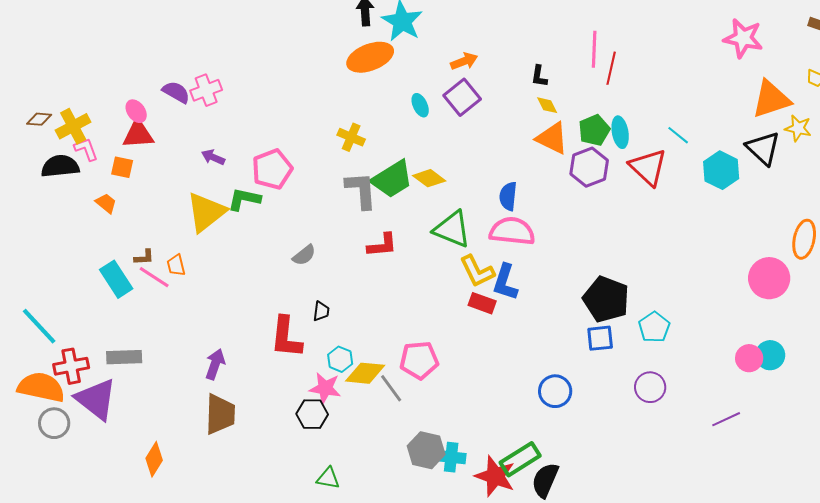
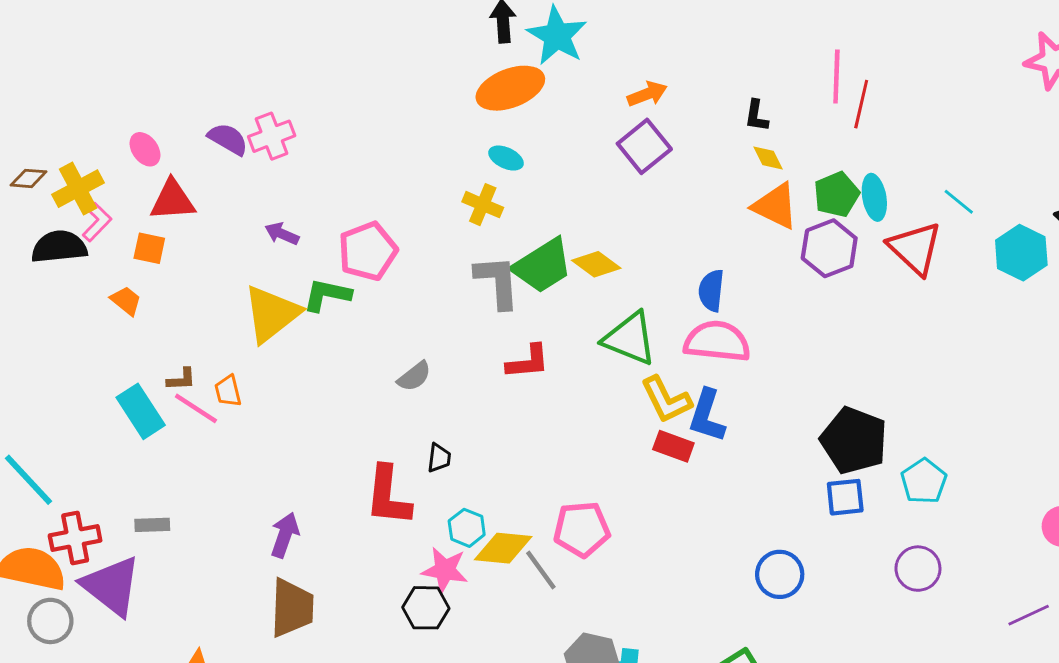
cyan ellipse: (420, 105) -> (506, 158), moved, turned -40
pink ellipse: (136, 111) -> (145, 149), moved
pink L-shape: (86, 149) -> (97, 222), turned 64
gray rectangle: (124, 357) -> (152, 525), size x0.7

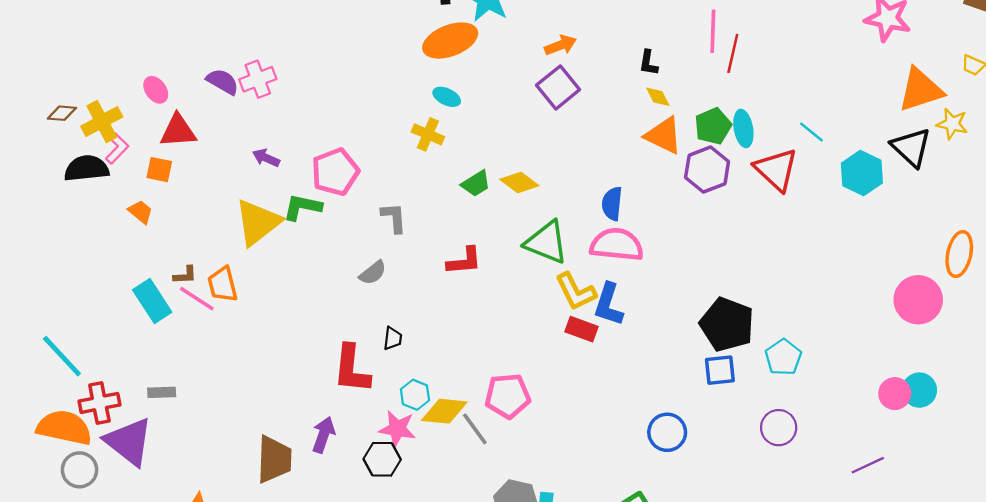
green trapezoid: (542, 266) -> (476, 184), size x0.6
gray L-shape: (497, 282) -> (394, 218), moved, size x0.7
orange trapezoid: (228, 391) -> (223, 285), size x1.4
purple arrow: (285, 535) -> (323, 435), moved

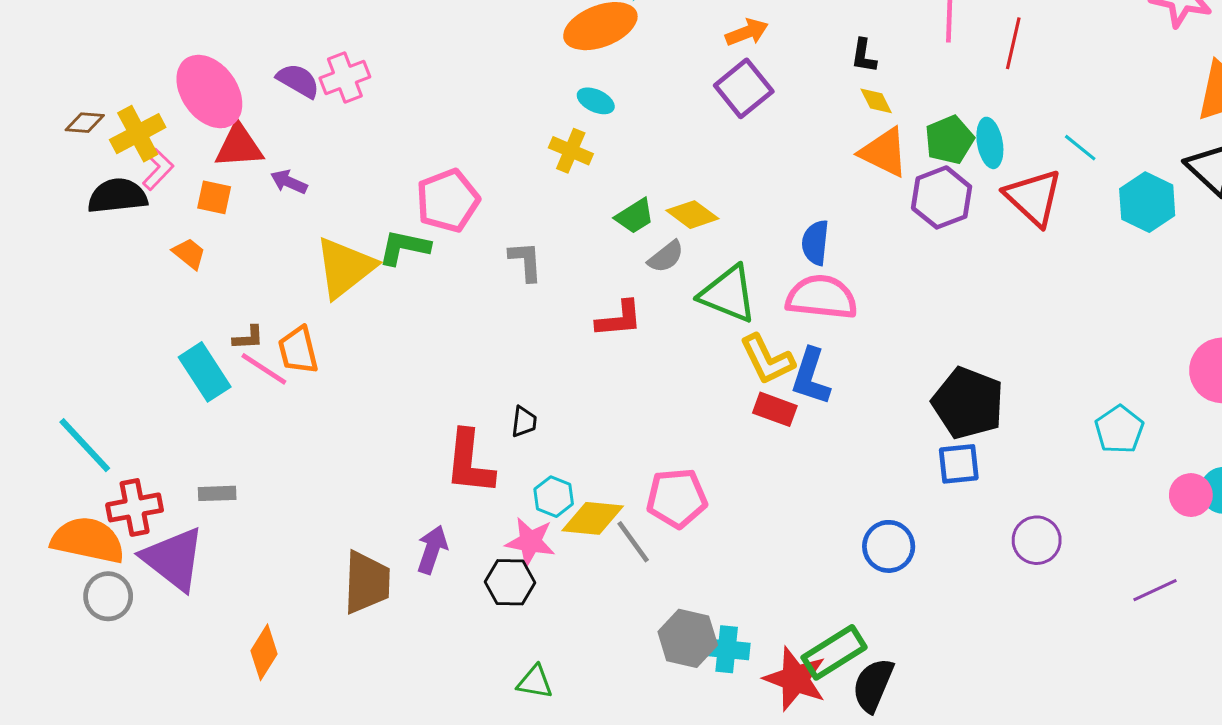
red line: (733, 53) -> (1013, 43), moved
pink ellipse: (156, 90) -> (209, 92), size x2.0
purple arrow: (266, 158) -> (289, 182), moved
gray semicircle: (373, 273) -> (666, 257), moved
cyan pentagon: (783, 357) -> (1119, 430), moved

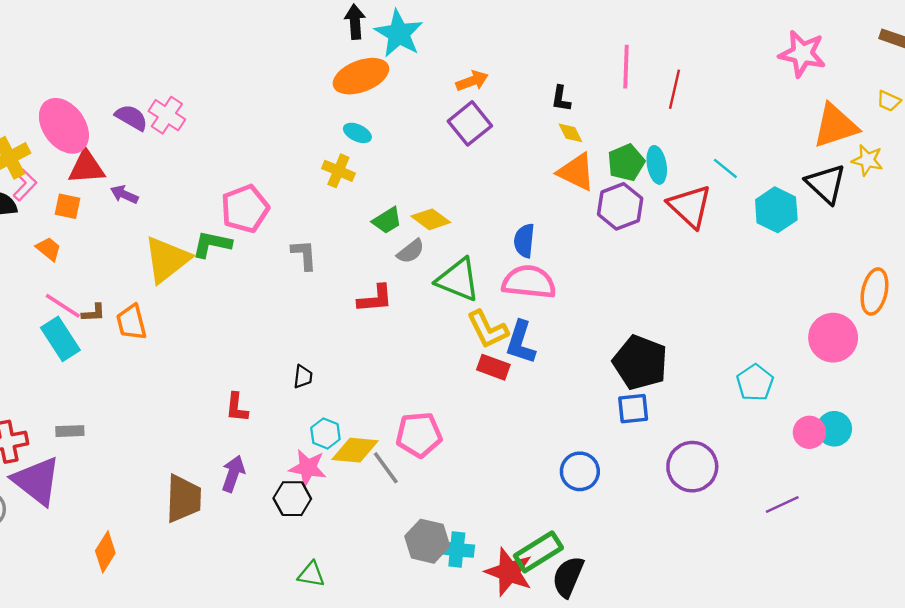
pink cross: (345, 77) -> (167, 115), turned -36
pink line: (264, 369) -> (63, 306), moved
red L-shape: (470, 462) -> (237, 407), moved, size x0.6
purple circle: (1037, 540) -> (692, 467), size x1.4

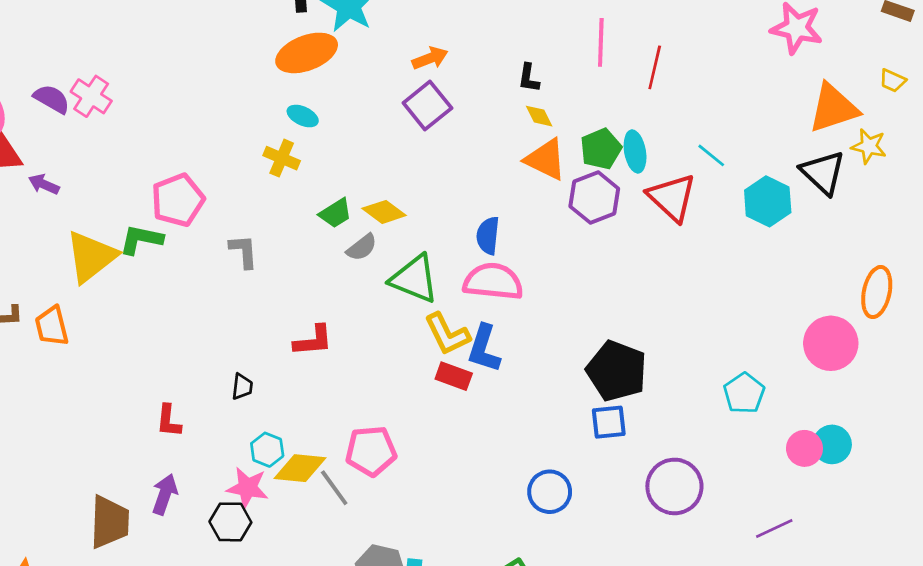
red L-shape: (375, 299) -> (313, 341), moved

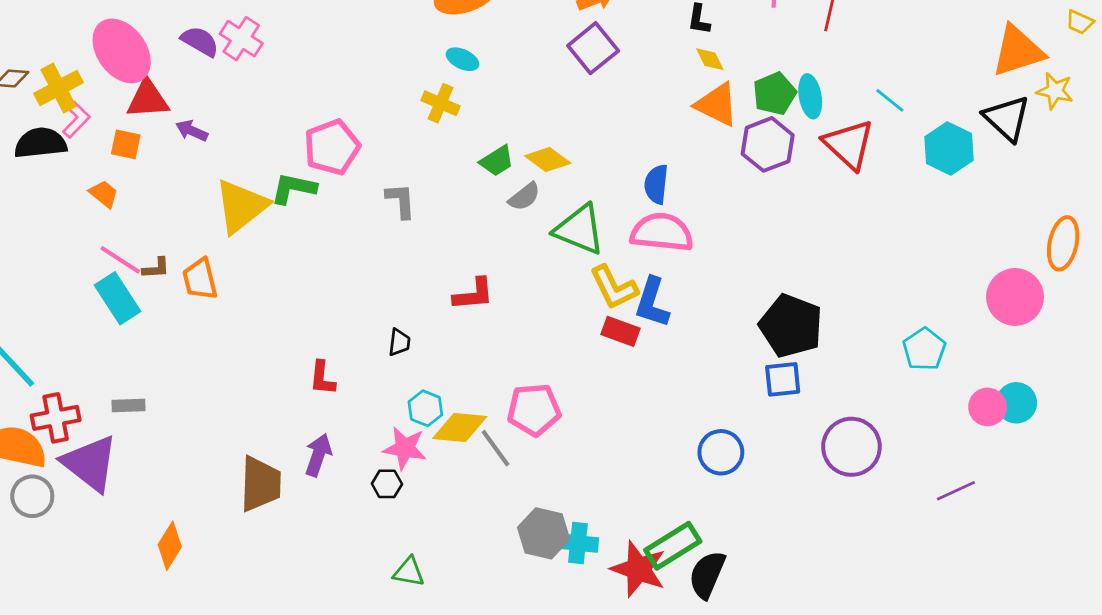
black hexagon: (230, 522) -> (387, 484), size x0.7

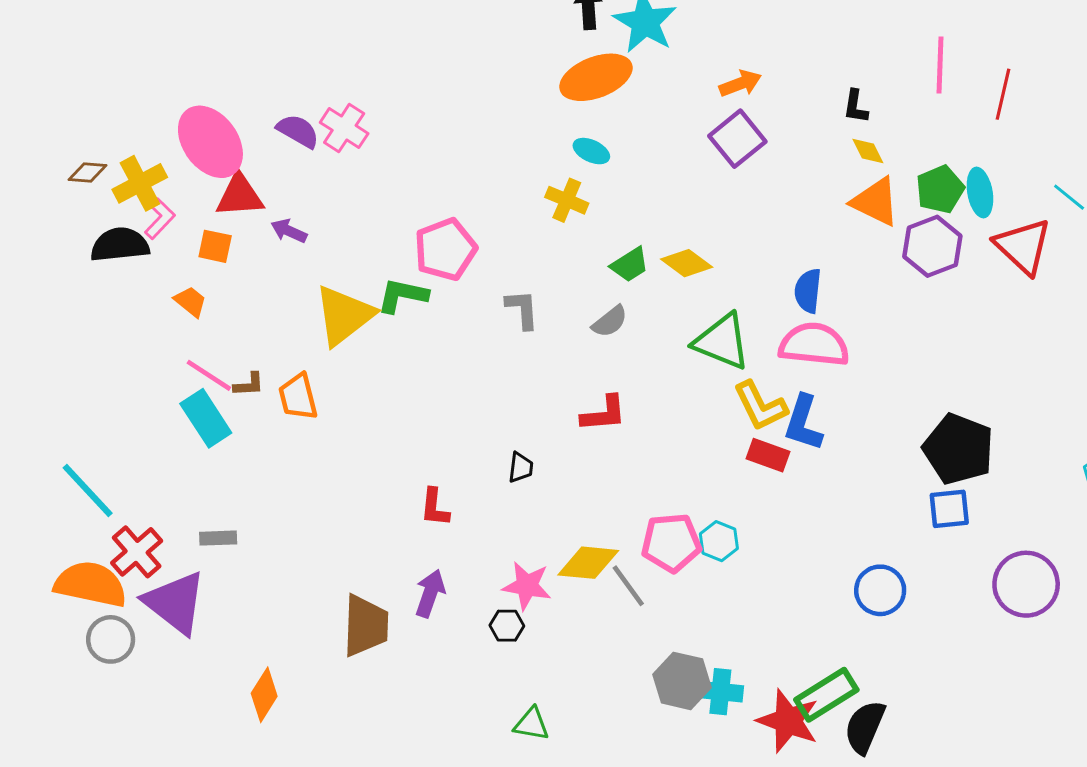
gray semicircle: (524, 197) -> (610, 322), moved
cyan hexagon: (425, 408) -> (719, 541), moved
red cross: (56, 418) -> (137, 552), turned -30

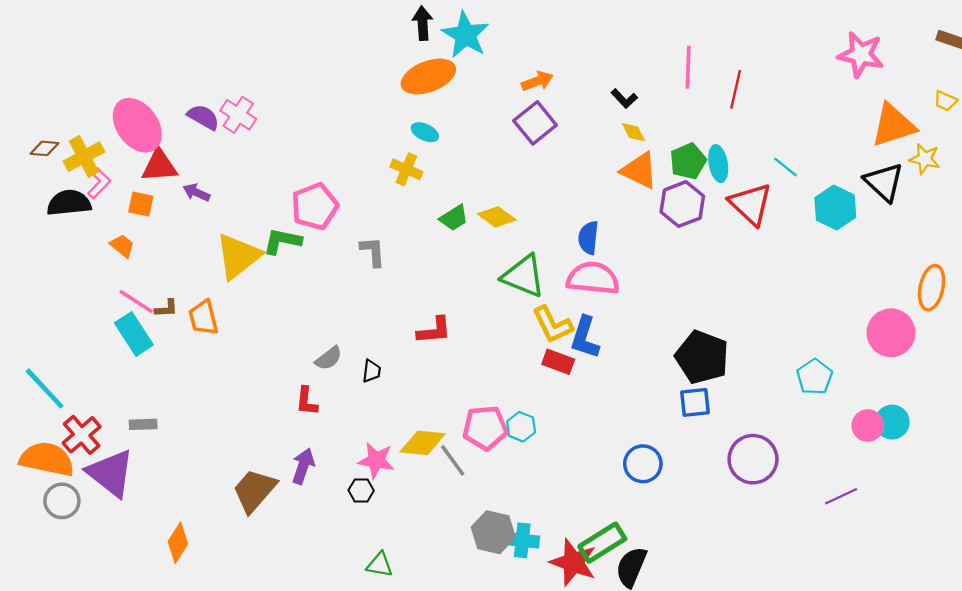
black L-shape: (856, 106) -> (624, 99), turned -52
gray semicircle: (610, 322) -> (329, 358), moved
brown trapezoid: (366, 626) -> (254, 490), turned -141

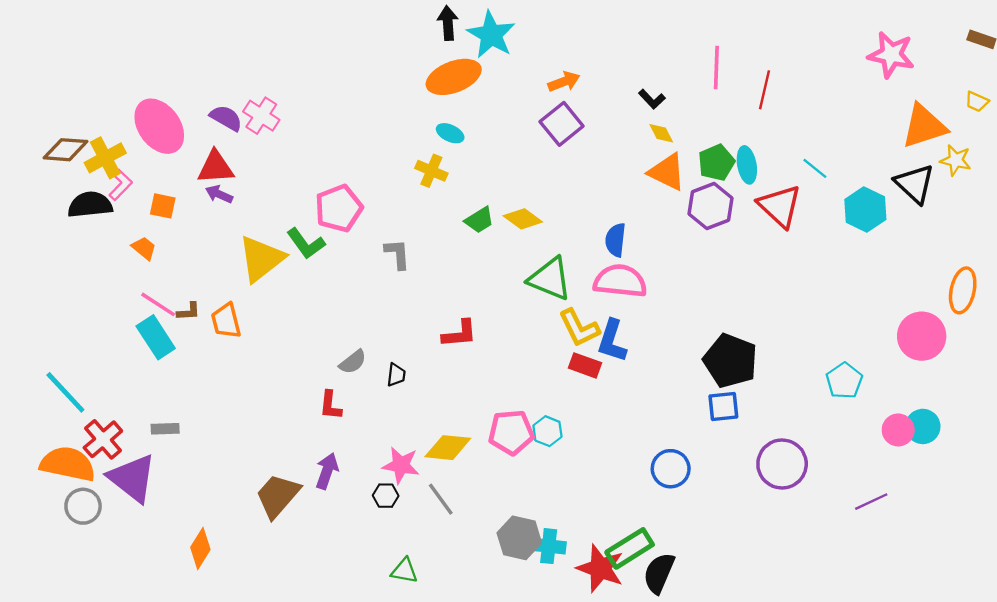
brown diamond: (45, 148) -> (65, 150), size x1.5
red triangle: (159, 166) -> (216, 167), moved
green L-shape: (282, 241) -> (306, 243), turned -138
gray line: (453, 460) -> (441, 499), moved

